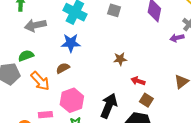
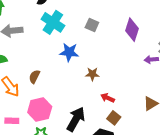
blue star: (71, 43) -> (69, 52), moved
brown semicircle: (63, 68) -> (34, 77), turned -40

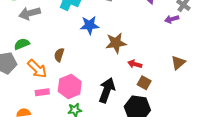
brown star: (92, 74) -> (116, 43), size x1.5
pink rectangle: (12, 121) -> (42, 92), moved

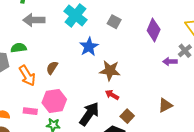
blue star: (90, 25) -> (89, 47), turned 30
red arrow: (135, 64) -> (112, 95), moved
pink rectangle: (42, 92) -> (30, 111), moved

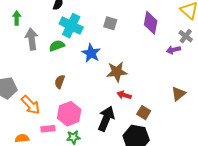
gray arrow: (34, 20) -> (32, 39), turned 95
green semicircle: (19, 48) -> (57, 46), moved
orange arrow: (27, 76) -> (31, 105), moved

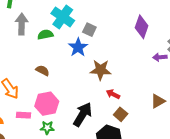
gray square: (110, 23) -> (89, 30), moved
brown semicircle: (60, 82) -> (43, 71), turned 88
red arrow: (124, 95) -> (113, 94), moved

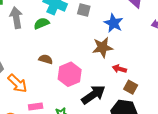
blue star: (78, 47) -> (114, 23), moved
pink hexagon: (47, 104) -> (70, 74), moved
black arrow: (83, 114) -> (93, 95), turned 35

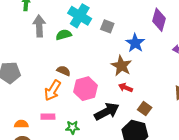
brown star: (102, 47) -> (121, 66), turned 30
red arrow: (119, 69) -> (125, 88), moved
orange arrow: (17, 83) -> (53, 90), moved, turned 70

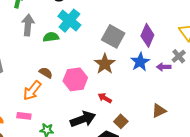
gray square: (107, 26) -> (113, 36), moved, size x1.6
blue star: (135, 43) -> (140, 62), moved
brown star: (121, 66) -> (105, 64), moved
pink hexagon: (85, 89) -> (75, 79), moved

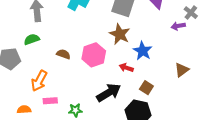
green semicircle: (51, 37) -> (32, 39), moved
blue star: (140, 62) -> (143, 51), moved
orange arrow: (32, 91) -> (39, 81), moved

